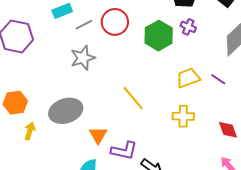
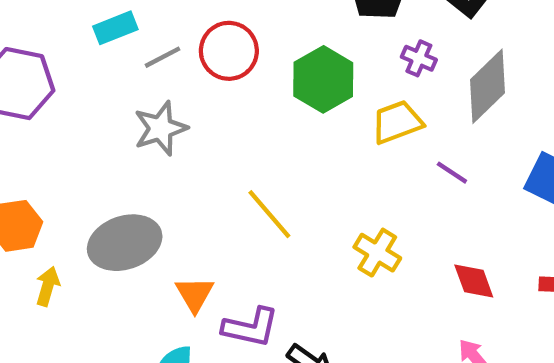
purple cross: (188, 27) -> (419, 58), moved
yellow trapezoid: (188, 78) -> (397, 122), moved
yellow cross: (183, 116) -> (377, 253), turned 30

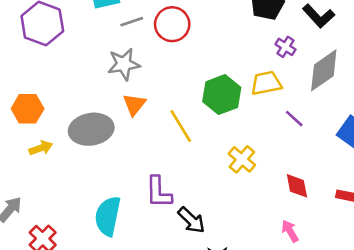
green hexagon: (323, 79) -> (222, 95), moved
yellow arrow: (48, 286) -> (41, 148), turned 45
orange triangle: (195, 294) -> (134, 104), moved
purple L-shape: (251, 327) -> (159, 192), turned 68

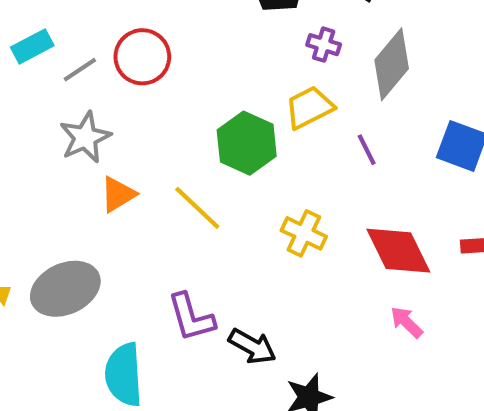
orange triangle: (134, 104) -> (118, 194), turned 35
purple line: (294, 119) -> (367, 150), turned 36
gray ellipse: (91, 129) -> (65, 289), moved
red diamond: (297, 186) -> (398, 251), size x1.6

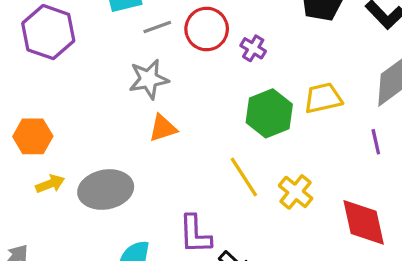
purple cross: (324, 45) -> (253, 48), moved
purple line: (367, 150) -> (376, 142), moved
yellow line: (197, 208) -> (244, 177), moved

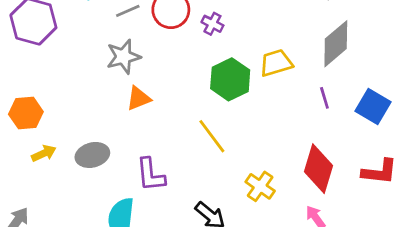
gray ellipse: (106, 189) -> (92, 155), size x0.7
yellow cross: (296, 192) -> (260, 186), moved
red diamond: (364, 222) -> (319, 169), turned 33
purple L-shape: (195, 234) -> (151, 175), moved

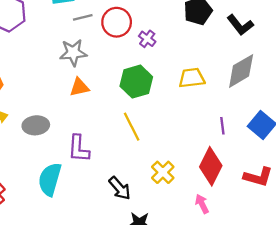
green hexagon: (230, 79) -> (136, 82), moved
purple line: (324, 98) -> (222, 126), moved

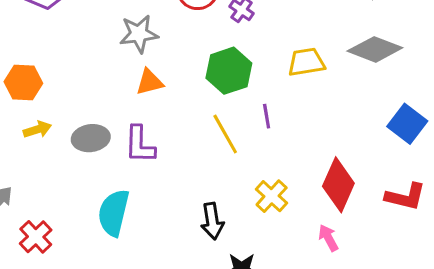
gray diamond: (241, 71) -> (375, 49), turned 54
purple line: (222, 126) -> (267, 116), moved
purple L-shape: (79, 149) -> (140, 145), moved
black arrow: (120, 188) -> (212, 221), turned 35

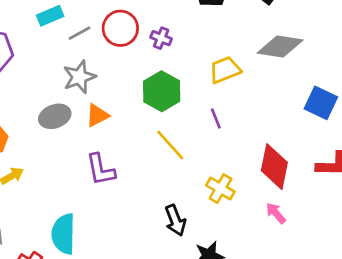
purple line: (267, 116) -> (216, 118), moved
gray ellipse: (91, 138) -> (55, 116), moved
cyan semicircle: (114, 213) -> (64, 234), moved

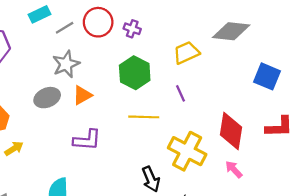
yellow line: (170, 145) -> (144, 117), turned -44
purple L-shape: (101, 170) -> (87, 140), turned -72
yellow cross: (220, 189) -> (187, 151), size x1.6

